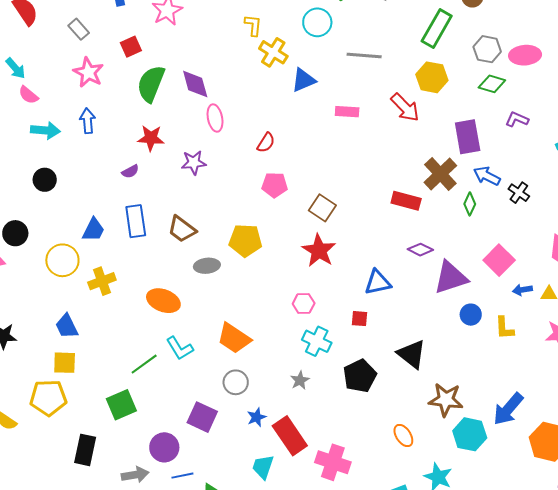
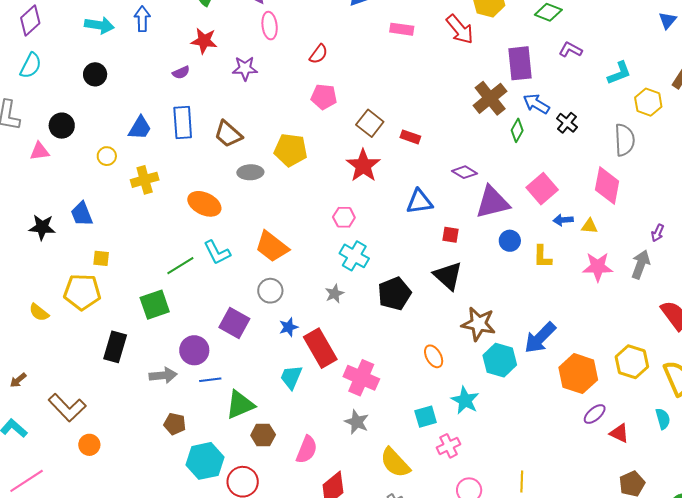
red rectangle: (406, 201) -> (410, 137), moved, size x0.7
yellow circle: (62, 260) -> (107, 156), size x0.6
red square: (360, 319) -> (451, 235), moved
blue trapezoid: (67, 326) -> (82, 214), moved
yellow square: (65, 363) -> (101, 258), size x0.7

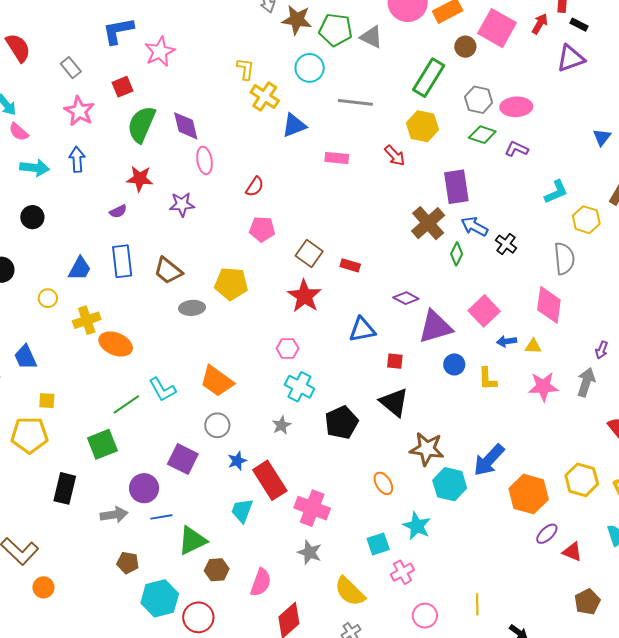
red arrow: (460, 29) -> (395, 156), size x0.7
purple L-shape: (571, 50) -> (517, 149), moved
orange ellipse: (204, 204) -> (116, 344), moved

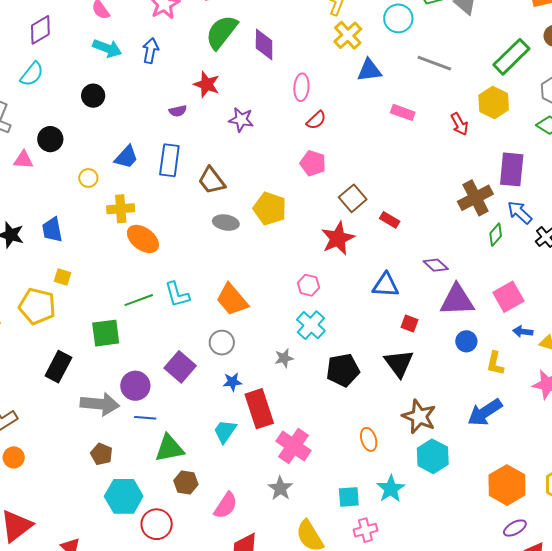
pink ellipse: (204, 160) -> (301, 87), moved
blue arrow: (489, 460) -> (485, 412), moved
gray arrow: (114, 515) -> (100, 404), size x1.4

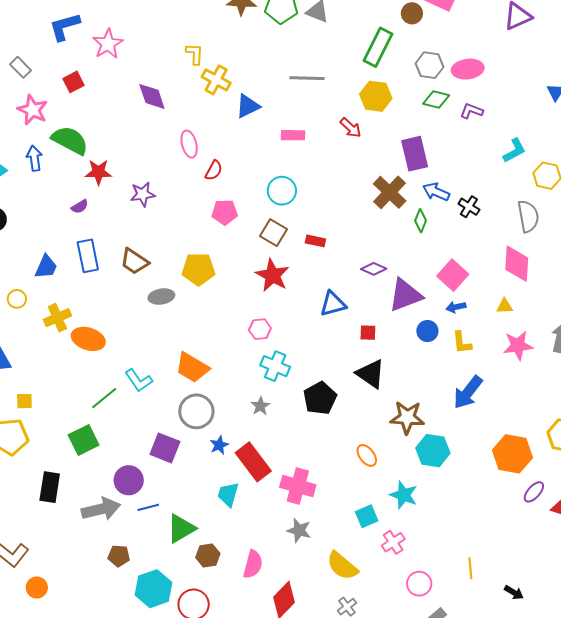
cyan circle: (398, 18) -> (282, 191), moved
green semicircle: (222, 32) -> (70, 140), moved, turned 99
purple diamond: (264, 44) -> (152, 96), moved
blue arrow: (523, 332) -> (456, 307), moved
gray circle: (222, 343) -> (196, 411), size x1.4

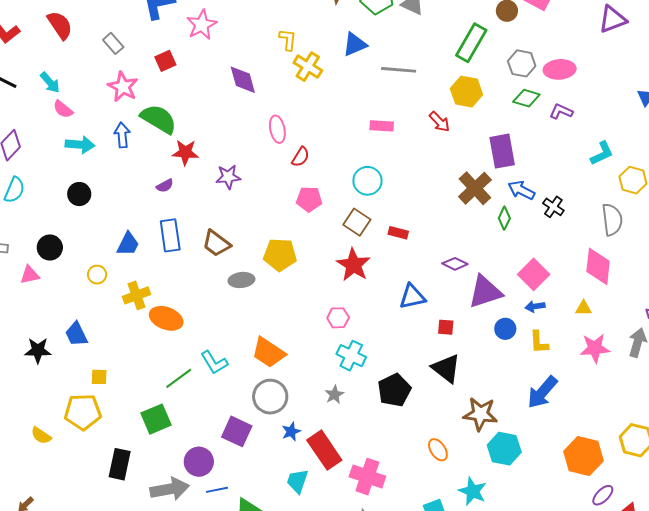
blue triangle: (248, 106) -> (355, 44), moved

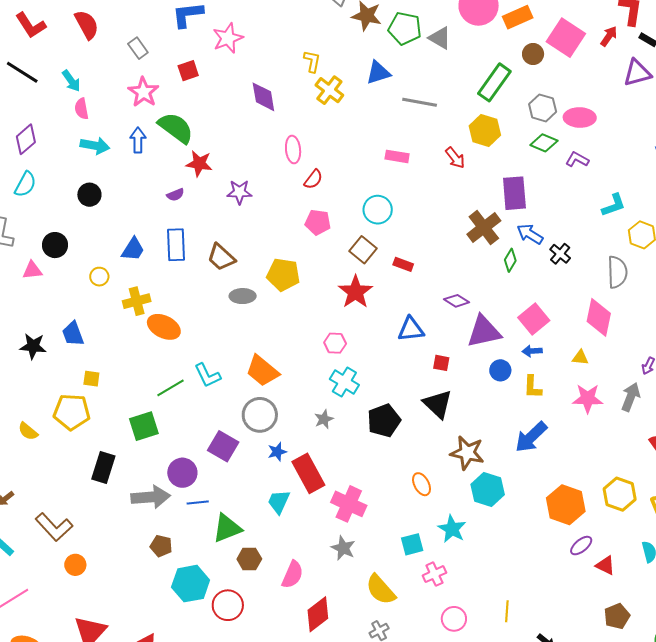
pink semicircle: (63, 109) -> (82, 109), turned 35

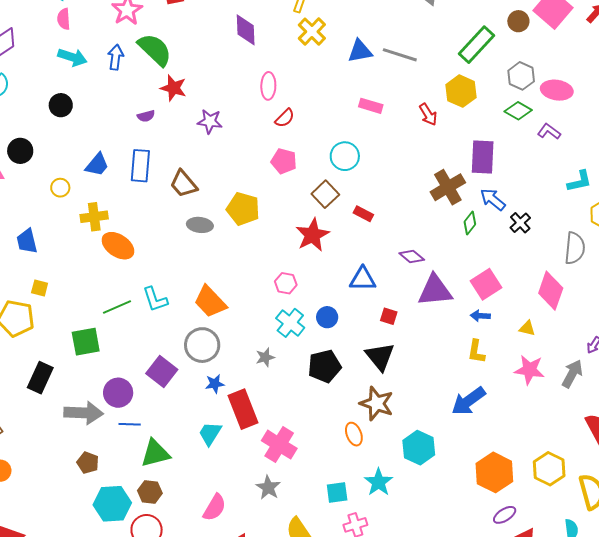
blue triangle: (378, 73) -> (360, 51), moved
blue circle: (500, 370) -> (327, 317), moved
brown star: (467, 453) -> (377, 403), moved
brown hexagon: (249, 559) -> (150, 492), moved

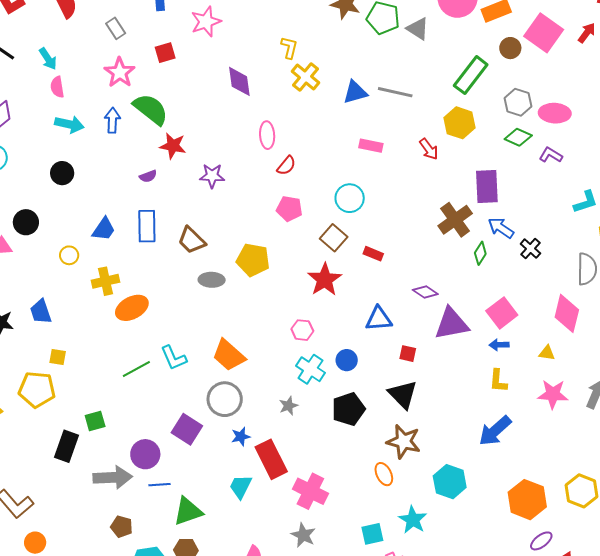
orange ellipse: (118, 246) -> (132, 308), turned -56
green square: (86, 342) -> (95, 421), moved, size x0.7

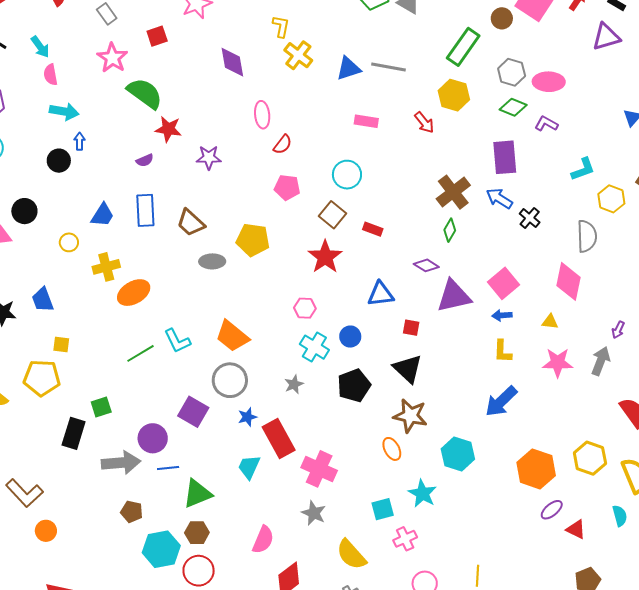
blue arrow: (112, 120) -> (80, 141), moved, size x0.7
purple rectangle: (487, 186) -> (505, 157), moved
green diamond: (480, 253) -> (450, 230), moved

